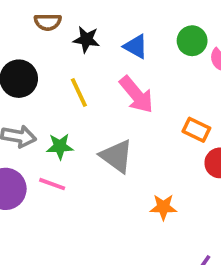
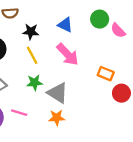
black star: (86, 39) -> (31, 32), moved
green star: (60, 146) -> (35, 83), moved
orange star: (163, 207) -> (57, 118), moved

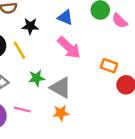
yellow line: (32, 55) -> (19, 50), moved

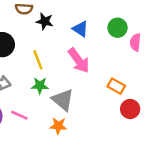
pink semicircle: (120, 21) -> (135, 42), turned 42
black star: (30, 26) -> (45, 21), moved
yellow line: (19, 50) -> (38, 60), moved

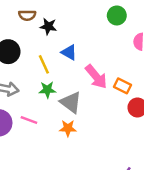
green circle: (118, 28) -> (117, 15), moved
blue triangle: (80, 29) -> (69, 52), moved
pink arrow: (79, 60) -> (96, 77), moved

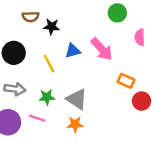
blue triangle: (69, 52) -> (73, 51), turned -42
pink arrow: (96, 77) -> (102, 49), moved
green star: (47, 90) -> (47, 97), moved

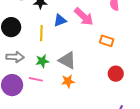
yellow line: (49, 64) -> (41, 33), turned 35
red circle: (142, 101) -> (116, 74), moved

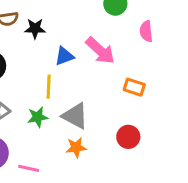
yellow line: (41, 33) -> (49, 87), moved
red circle: (116, 74) -> (128, 137), moved
pink line: (36, 79) -> (29, 168), moved

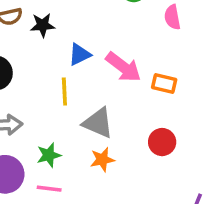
pink arrow: (100, 51) -> (123, 67), moved
green star: (38, 117) -> (49, 155), moved

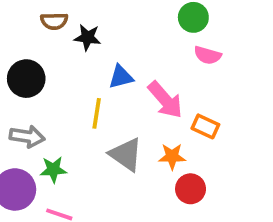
pink semicircle: (172, 17) -> (208, 55), moved, turned -75
green star: (49, 155) -> (53, 170), moved
orange star: (102, 160) -> (172, 156), moved

